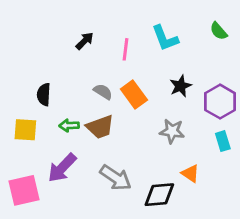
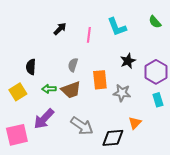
gray semicircle: (103, 92) -> (73, 65), turned -104
orange rectangle: (134, 94) -> (100, 80), moved, turned 30
yellow square: (25, 130) -> (18, 92), turned -36
orange triangle: (190, 173) -> (135, 123), turned 40

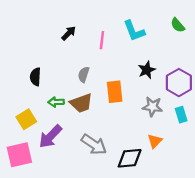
yellow square: (18, 92) -> (26, 119), moved
gray star: (122, 93) -> (152, 107), moved

